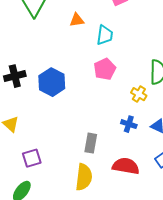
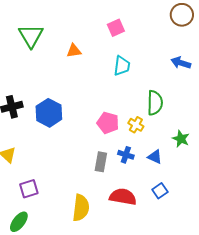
cyan trapezoid: (105, 35) -> (122, 66), moved
pink pentagon: (105, 69) -> (108, 123), moved, turned -30
gray rectangle: (91, 143) -> (101, 162), moved

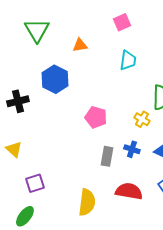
blue hexagon: (49, 113) -> (55, 79), moved
pink pentagon: (108, 123) -> (96, 117), moved

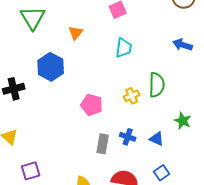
orange triangle: (80, 45) -> (76, 33), turned -42
yellow cross: (142, 119) -> (132, 96), moved, turned 35

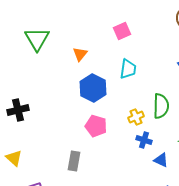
blue hexagon: (51, 67) -> (93, 88), moved
blue cross: (128, 137) -> (144, 140), moved
gray rectangle: (103, 144) -> (74, 161), moved

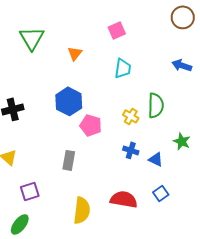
blue hexagon: (93, 88) -> (69, 101), moved
yellow cross: (136, 117) -> (131, 116), turned -35
blue cross: (144, 140) -> (131, 150), moved

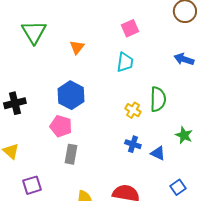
pink square: (117, 30) -> (130, 28), moved
pink pentagon: (91, 125) -> (61, 126), moved
blue square: (161, 193) -> (178, 187), moved

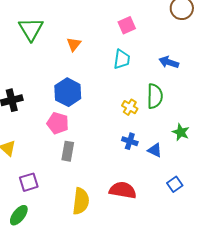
blue arrow: (184, 59) -> (169, 62), moved

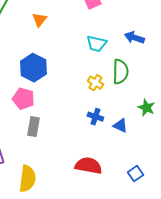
cyan trapezoid: (122, 59) -> (96, 44), moved, turned 95
blue square: (175, 184) -> (135, 174), moved
yellow semicircle: (81, 201) -> (27, 179), moved

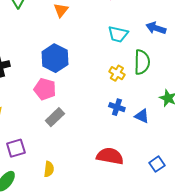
gray rectangle: (33, 127) -> (55, 117), turned 36
yellow semicircle: (27, 179) -> (49, 169), size x0.6

